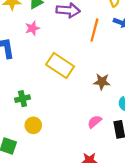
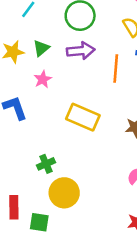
yellow circle: (33, 125) -> (64, 193), size x1.5

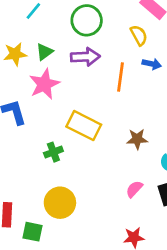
pink star: (43, 79) -> (44, 84), size x1.6
green cross: (46, 164) -> (53, 152), moved

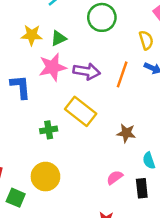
purple arrow: (85, 57) -> (87, 71), moved

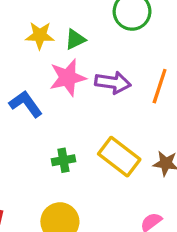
blue L-shape: (20, 87) -> (26, 104), turned -30
yellow rectangle: (81, 111) -> (119, 157), moved

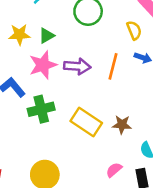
green cross: (63, 160) -> (41, 109), moved, size x1.5

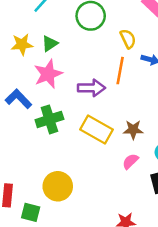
yellow semicircle: (134, 30) -> (128, 39), moved
purple arrow: (77, 66) -> (91, 88), moved
pink semicircle: (114, 170) -> (130, 161), moved

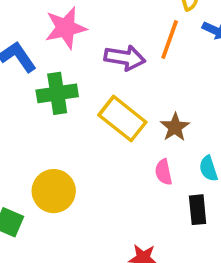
brown star: (133, 130) -> (175, 127), turned 30
pink semicircle: (130, 161) -> (164, 172), turned -66

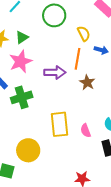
yellow rectangle: (122, 119) -> (59, 124), moved, turned 55
brown star: (175, 127) -> (87, 82), moved

